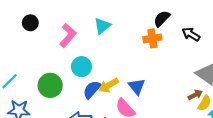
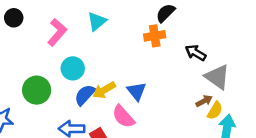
black arrow: (191, 34) -> (196, 53), moved

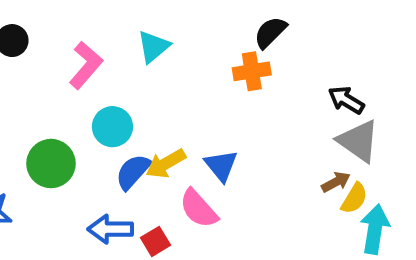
black arrow: (196, 53) -> (346, 100), moved

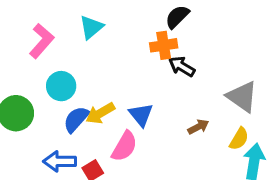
black arrow: (346, 100) -> (182, 66), moved
brown arrow: (336, 182) -> (198, 127), moved
pink semicircle: (199, 209) -> (124, 146), turned -108

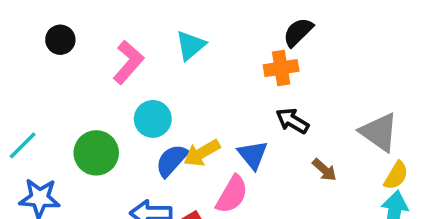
black arrow: (182, 66) -> (292, 121), moved
brown arrow: (198, 127) -> (324, 170), turned 70
yellow semicircle: (239, 139) -> (396, 176), moved

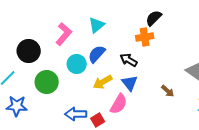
black circle: (60, 40) -> (29, 51), moved, size x1.5
black arrow: (292, 121) -> (129, 60), moved
blue semicircle: (172, 160) -> (97, 54), moved

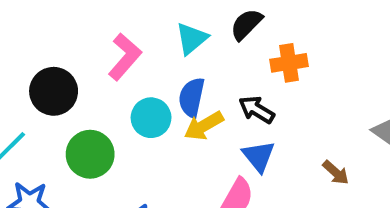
black semicircle: (154, 18) -> (246, 24), moved
blue semicircle: (97, 54) -> (192, 97), turned -30
yellow arrow: (103, 82) -> (204, 126), moved

